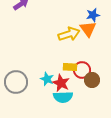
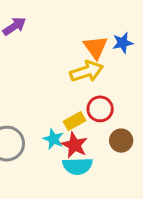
orange triangle: (88, 29) -> (96, 47), moved
yellow rectangle: (70, 67) -> (75, 121), moved, turned -32
red circle: (82, 70) -> (100, 109), moved

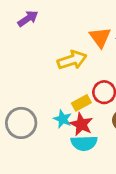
yellow arrow: (87, 71) -> (72, 60), moved

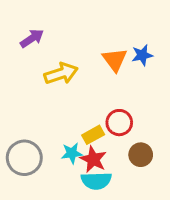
yellow arrow: (72, 60) -> (61, 74), moved
cyan star: (63, 119) -> (72, 153), turned -30

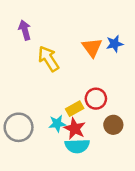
purple arrow: (32, 38) -> (25, 30), turned -72
yellow arrow: (61, 74) -> (48, 59), turned -105

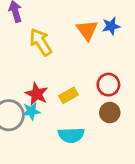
red circle: (96, 99) -> (108, 85), moved
cyan star: (57, 124) -> (31, 111), moved
red star: (75, 129) -> (37, 94), moved

